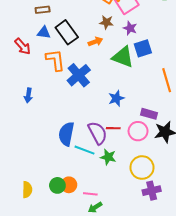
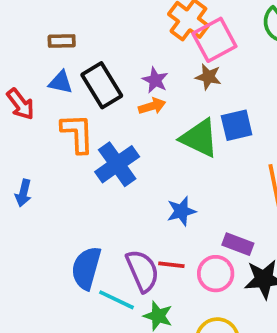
brown star: (106, 22) -> (208, 77), moved
purple star: (130, 28) -> (155, 80), moved

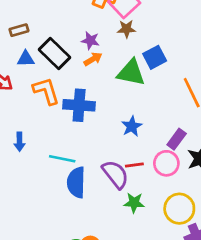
blue cross: (117, 164) -> (79, 105), turned -36
purple rectangle: (238, 244) -> (177, 139), turned -60
cyan line: (117, 300) -> (62, 159), moved

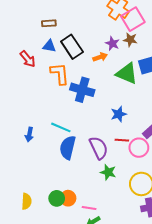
purple star: (90, 41) -> (112, 43), moved
blue arrow: (19, 142) -> (29, 134), moved
red line: (134, 165) -> (122, 140), moved

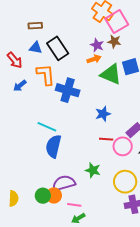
orange arrow: (100, 57) -> (94, 59), moved
blue arrow: (29, 134) -> (20, 86), moved, turned 40
purple semicircle: (99, 148) -> (64, 183), moved, turned -80

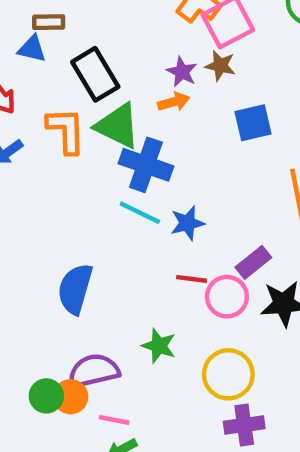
blue triangle: (36, 48) -> (32, 49), moved
green triangle: (111, 74) -> (118, 126), moved
blue cross: (68, 90) -> (146, 165), moved
cyan line: (47, 127) -> (140, 213), moved

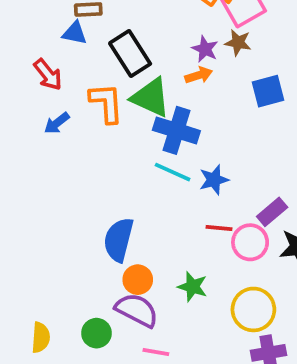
purple semicircle: (94, 371) -> (137, 310), turned 42
orange circle: (71, 397) -> (138, 280), moved

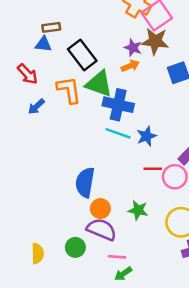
brown star: (238, 43) -> (155, 41), size x1.5

